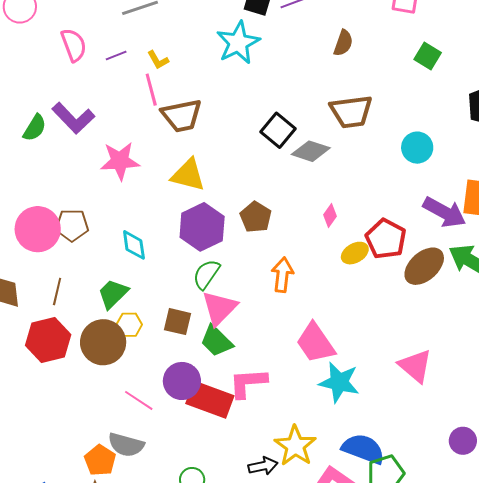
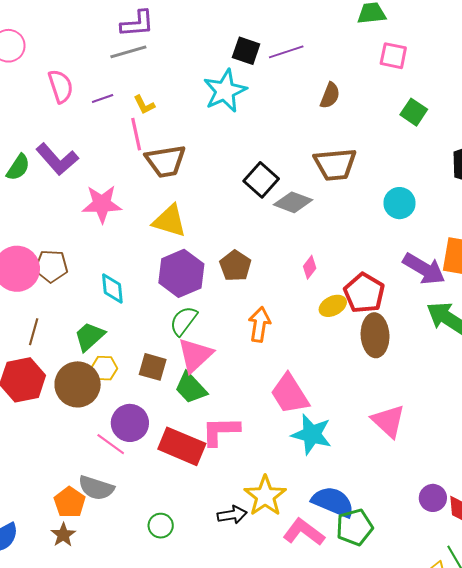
brown ellipse: (424, 266) -> (375, 335), moved, turned -54
purple circle: (182, 381) -> (130, 423), moved

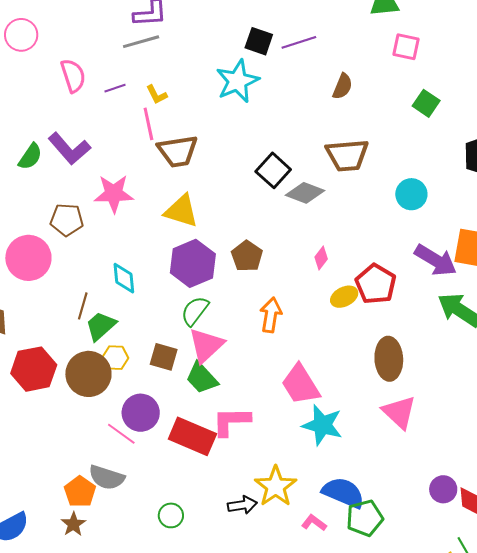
brown pentagon: (51, 266) -> (67, 220), moved
brown line: (34, 332) -> (83, 306), moved
brown ellipse: (375, 335) -> (389, 359), moved
pink L-shape: (304, 532) -> (314, 523), size x0.6

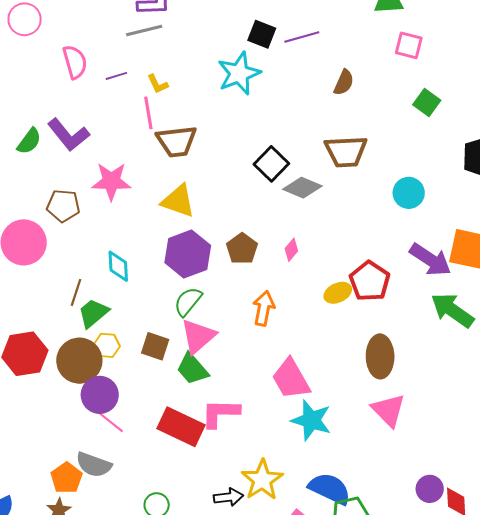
pink diamond: (321, 258) -> (291, 250), moved
purple circle: (141, 413) -> (100, 395), moved

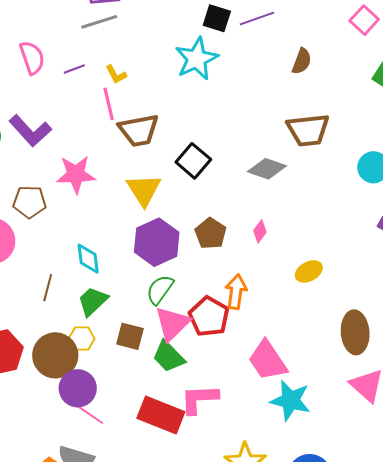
pink square: (409, 45) -> (364, 20), turned 32
black square: (271, 164) -> (193, 161), moved
yellow triangle: (178, 201) -> (144, 190), turned 42
red pentagon: (370, 281) -> (209, 317), moved
green trapezoid: (93, 313) -> (93, 301), moved

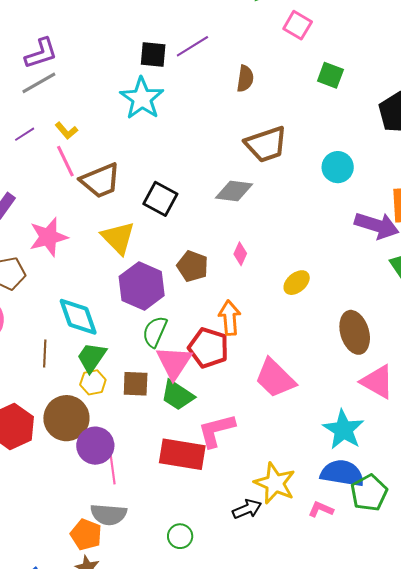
cyan diamond: (88, 259) -> (78, 317), size x1.4
yellow hexagon: (82, 338) -> (93, 382), moved
cyan star: (290, 400) -> (343, 430), moved, turned 30
pink line: (90, 414) -> (113, 469), turned 60

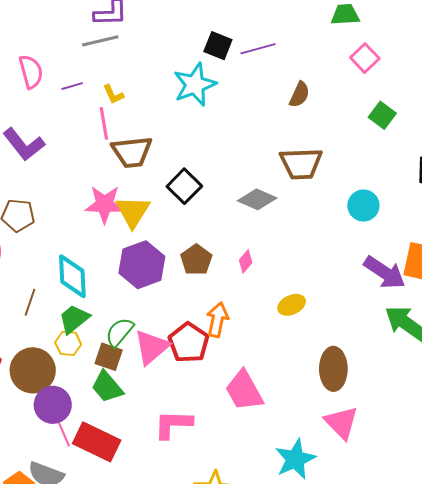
pink star: (48, 237) -> (105, 204), moved
green semicircle: (155, 332) -> (119, 332), moved
green trapezoid: (177, 395) -> (107, 387), moved
red rectangle: (182, 454) -> (97, 442), moved
pink line: (113, 469) -> (63, 432), turned -32

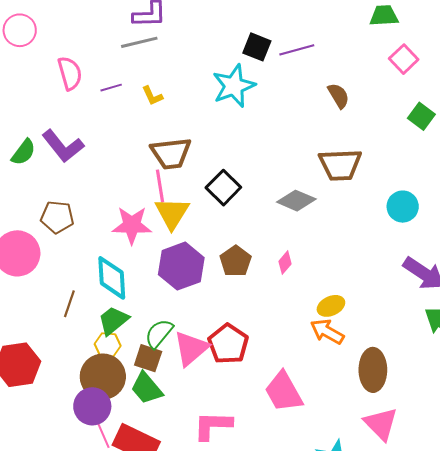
brown semicircle: (299, 95) -> (338, 96), turned -56
pink line: (104, 123) -> (160, 186), moved
pink star: (105, 204) -> (132, 225), moved
orange arrow: (217, 320) -> (327, 332), moved, turned -72
brown circle: (33, 370) -> (103, 377), moved

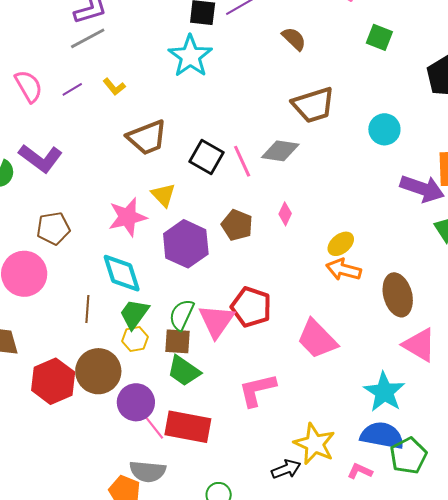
pink line: (160, 186) -> (242, 161), moved
yellow triangle: (172, 213) -> (163, 195), size x0.7
brown circle: (103, 377) -> (98, 371), moved

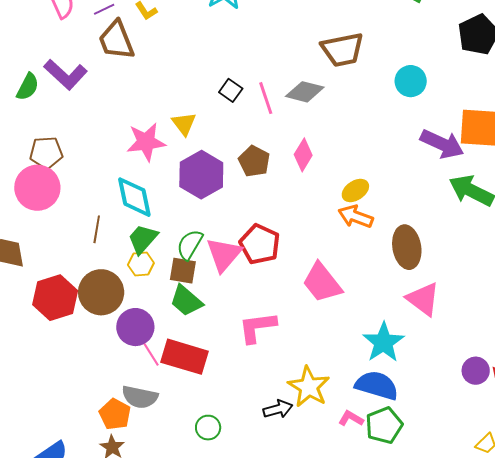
brown trapezoid: (147, 137) -> (116, 40), moved, turned 84
black square: (206, 157) -> (231, 90), size x0.7
pink diamond: (285, 214) -> (303, 155), size x1.4
brown pentagon: (53, 228) -> (46, 153), moved
green pentagon: (408, 456) -> (384, 425), moved

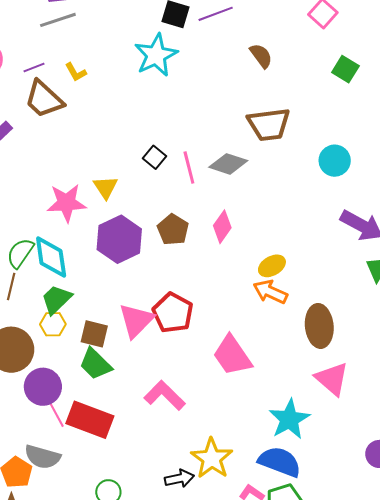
brown trapezoid: (116, 40) -> (44, 99), turned -30
green semicircle: (190, 245) -> (20, 253), moved
pink L-shape: (257, 327) -> (165, 395), turned 48

